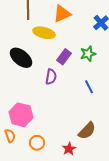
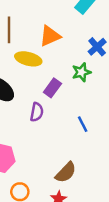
green star: (88, 54) -> (81, 72), moved
brown semicircle: (87, 131) -> (66, 172), moved

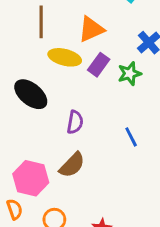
purple rectangle: (52, 88) -> (99, 65), moved
brown semicircle: (66, 172) -> (72, 165), moved

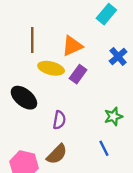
green star: (130, 74) -> (113, 116), moved
blue line: (131, 137) -> (104, 148), moved

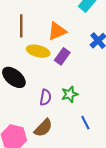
green star: (113, 116) -> (70, 94), moved

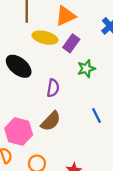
green star: (70, 94) -> (86, 69), moved

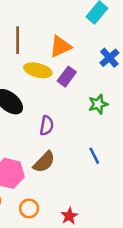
green star: (86, 69) -> (98, 104), moved

